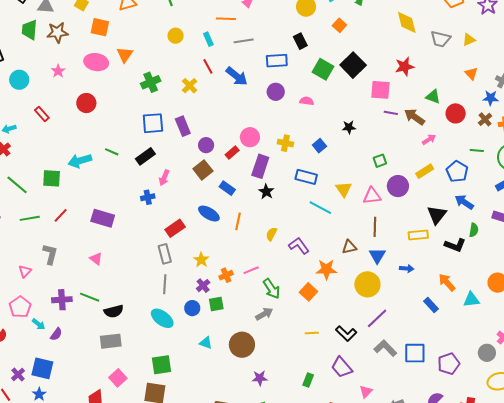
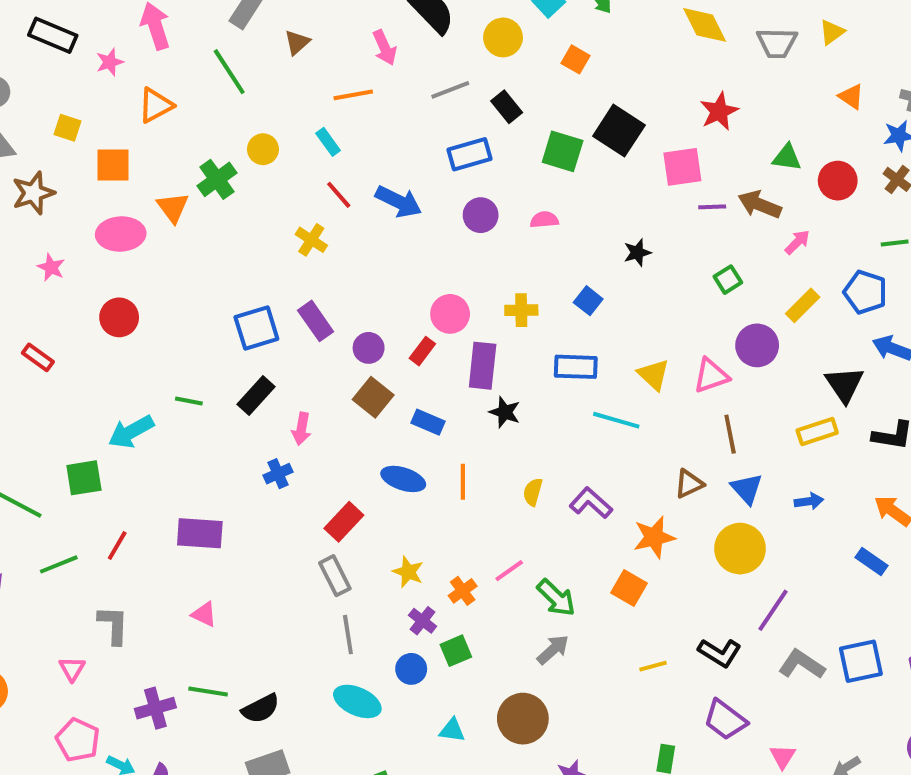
gray line: (244, 41) -> (450, 90), moved
green cross: (151, 82) -> (217, 179), moved
green square: (380, 161) -> (728, 280), moved

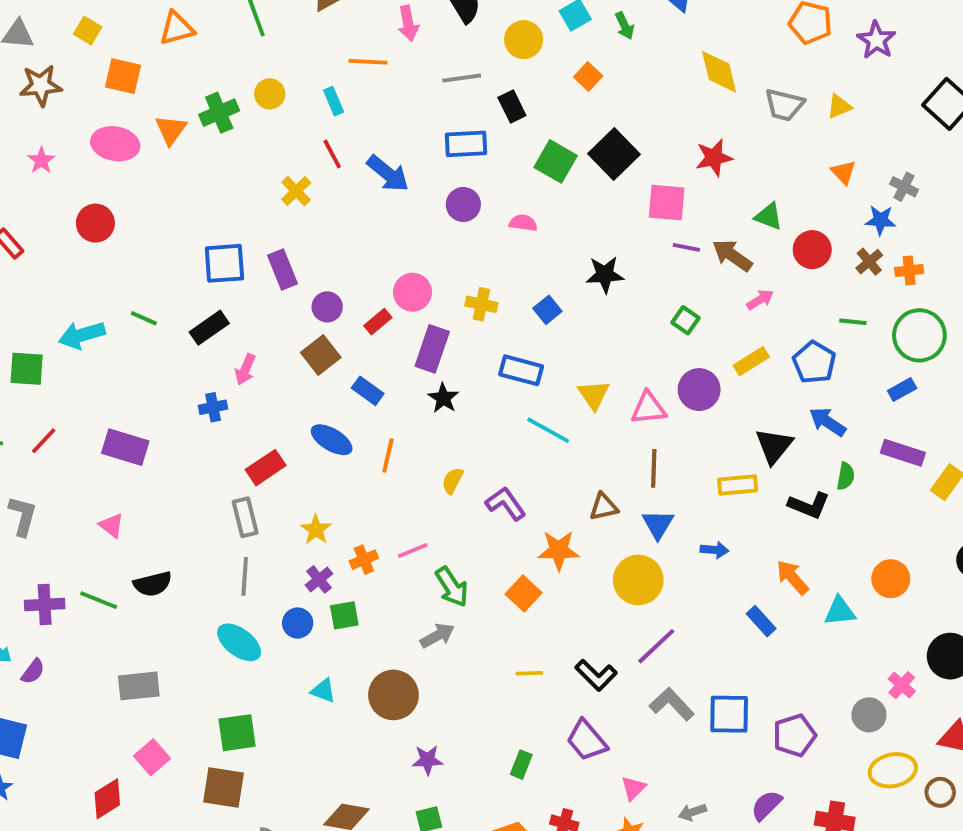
black star: (637, 253) -> (605, 275), size x1.4
green square: (728, 280) -> (686, 320), turned -36
black semicircle: (261, 709) -> (153, 584), moved

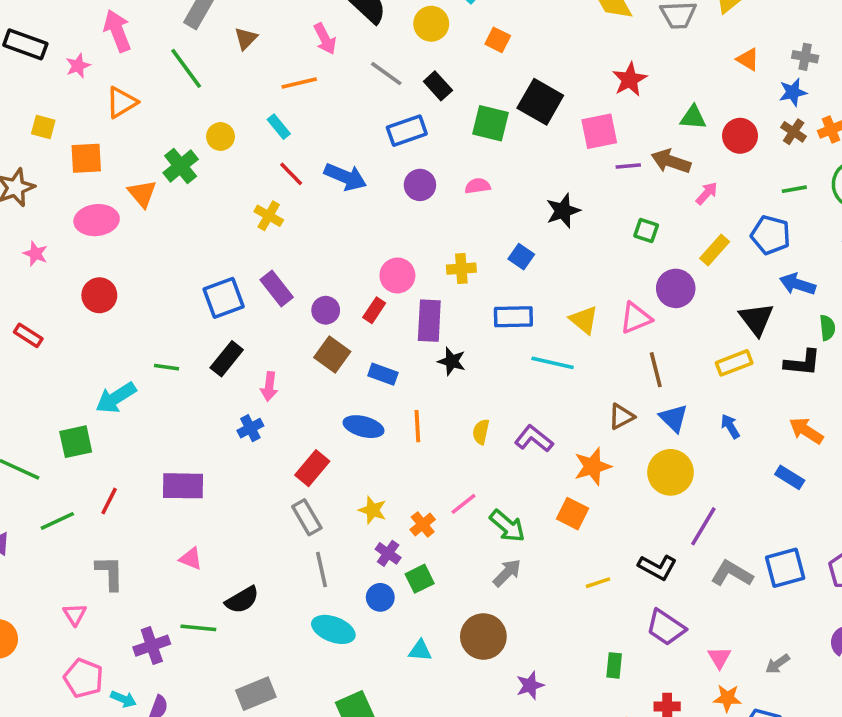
gray line: (462, 78) -> (386, 74), turned 60
blue arrow: (714, 550) -> (730, 426), turned -110

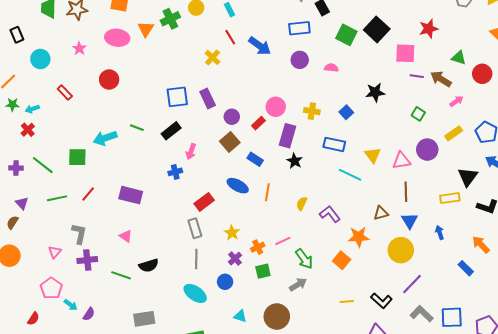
green square: (420, 579) -> (263, 271), moved
purple cross: (152, 646) -> (87, 260), moved

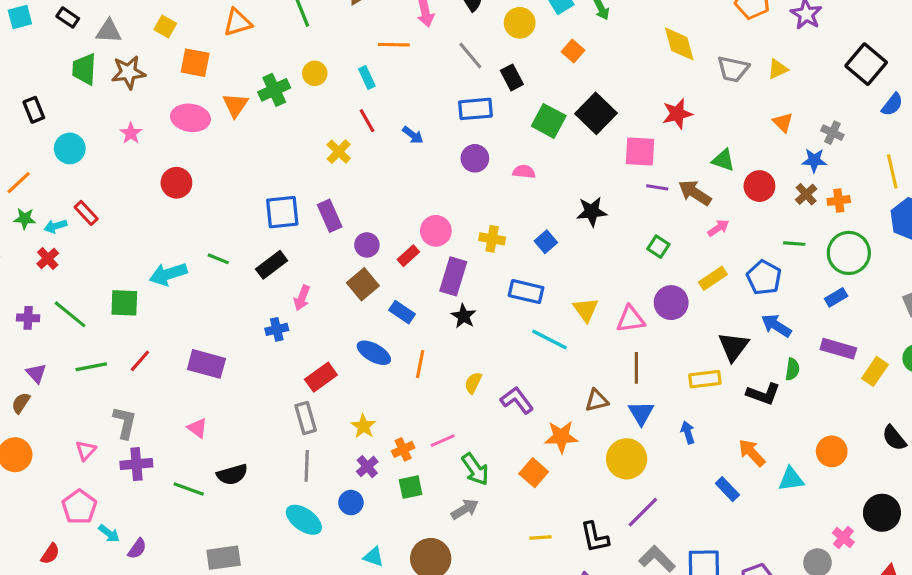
blue arrow: (260, 46) -> (413, 135), size x0.6
red rectangle: (65, 92) -> (86, 213), moved
black L-shape: (381, 301) -> (595, 537), turned 35

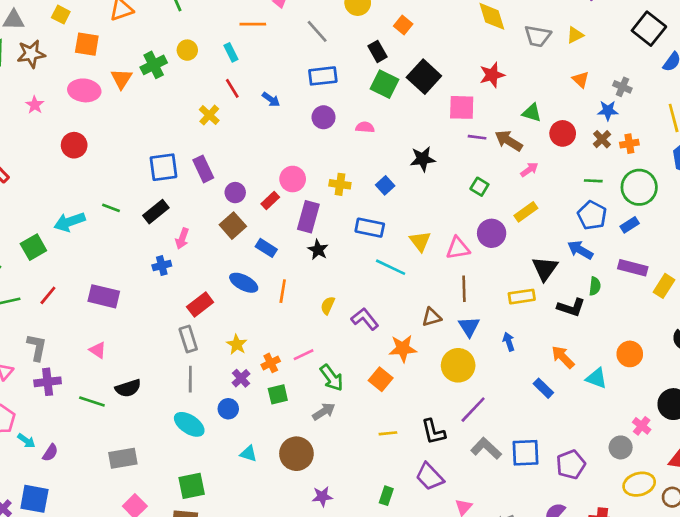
black rectangle: (512, 77) -> (377, 51), moved
blue pentagon: (764, 278) -> (592, 215), moved
green square: (124, 303) -> (33, 247), turned -30
cyan triangle: (791, 479) -> (596, 378), turned 30

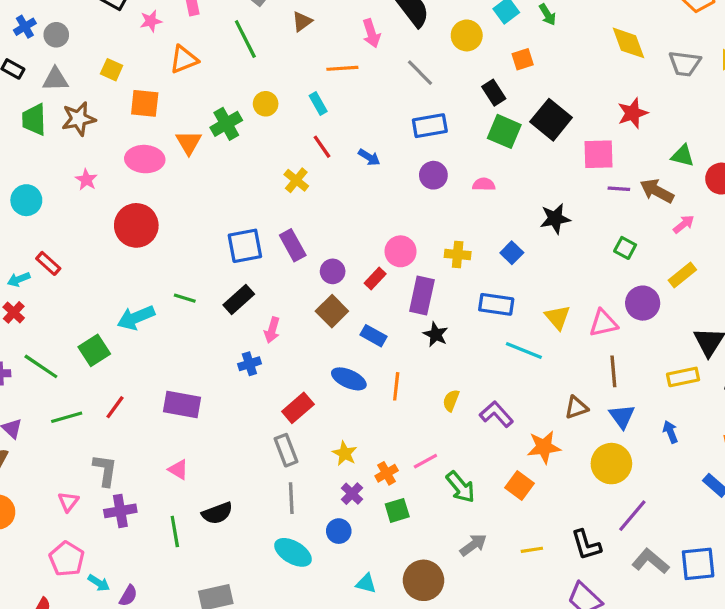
orange square: (403, 25) -> (523, 59), turned 36
red circle: (74, 145) -> (136, 225), size x1.4
green line: (92, 401) -> (175, 531), turned 65
gray arrow: (324, 411) -> (473, 545), moved

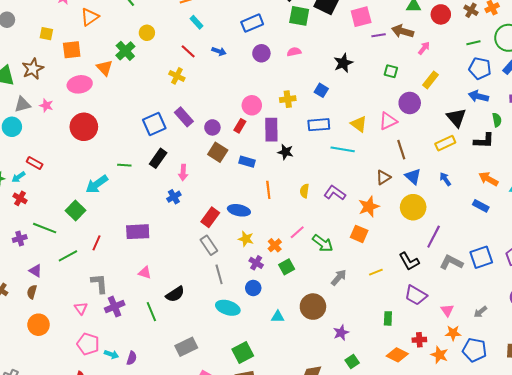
gray triangle: (55, 79) -> (22, 104), moved
cyan rectangle: (318, 104) -> (196, 22), moved
blue ellipse: (349, 379) -> (239, 210), moved

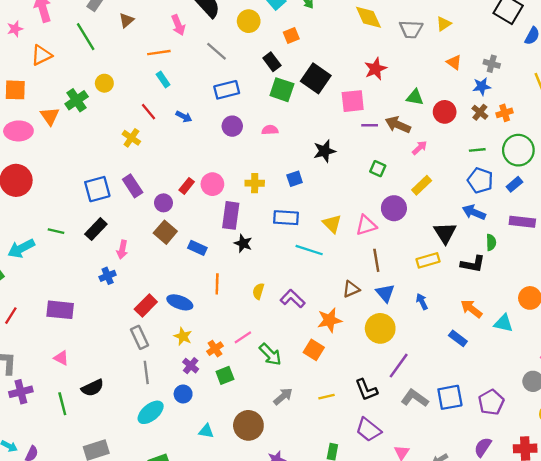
blue square: (321, 90) -> (295, 179), turned 32
red rectangle: (240, 126) -> (187, 186), moved
cyan ellipse: (228, 308) -> (151, 412), turned -65

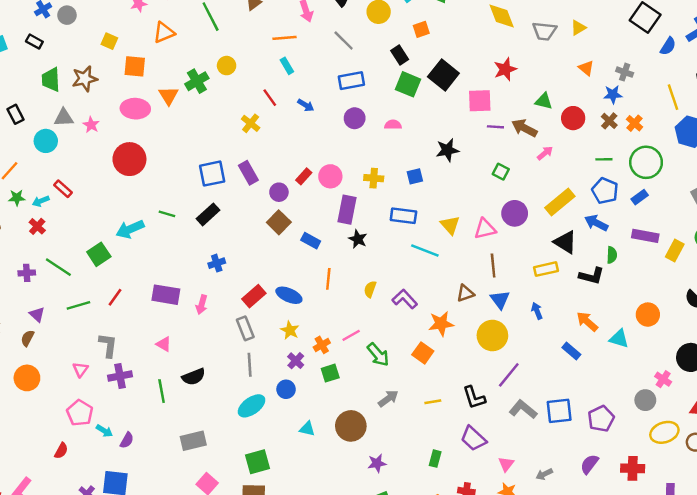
orange cross: (505, 113) -> (634, 123), turned -35
yellow rectangle: (422, 185) -> (560, 202), moved, size x1.4
black triangle: (445, 233) -> (565, 242), turned -30
pink arrow: (122, 250) -> (202, 305), moved

